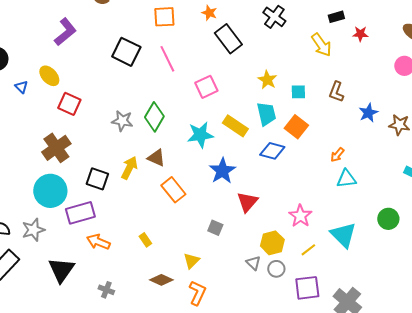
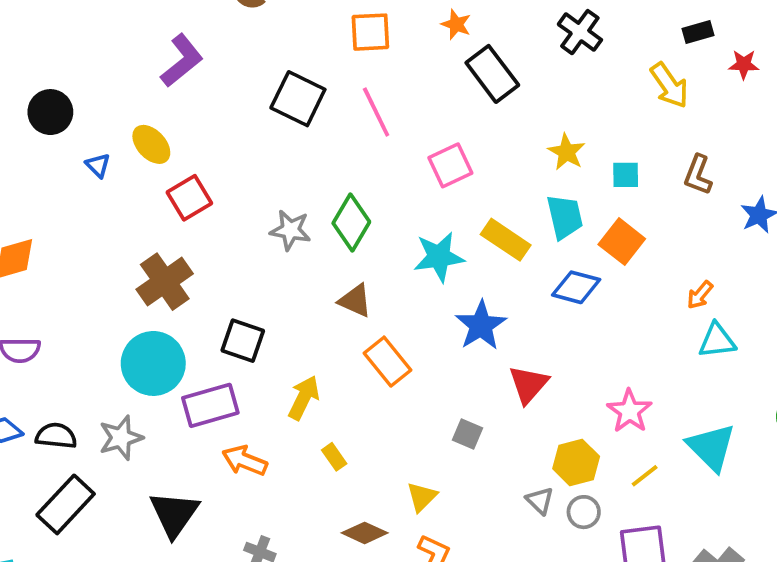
red square: (69, 104) -> (189, 198), turned 35
yellow arrow: (129, 168) -> (304, 398), moved

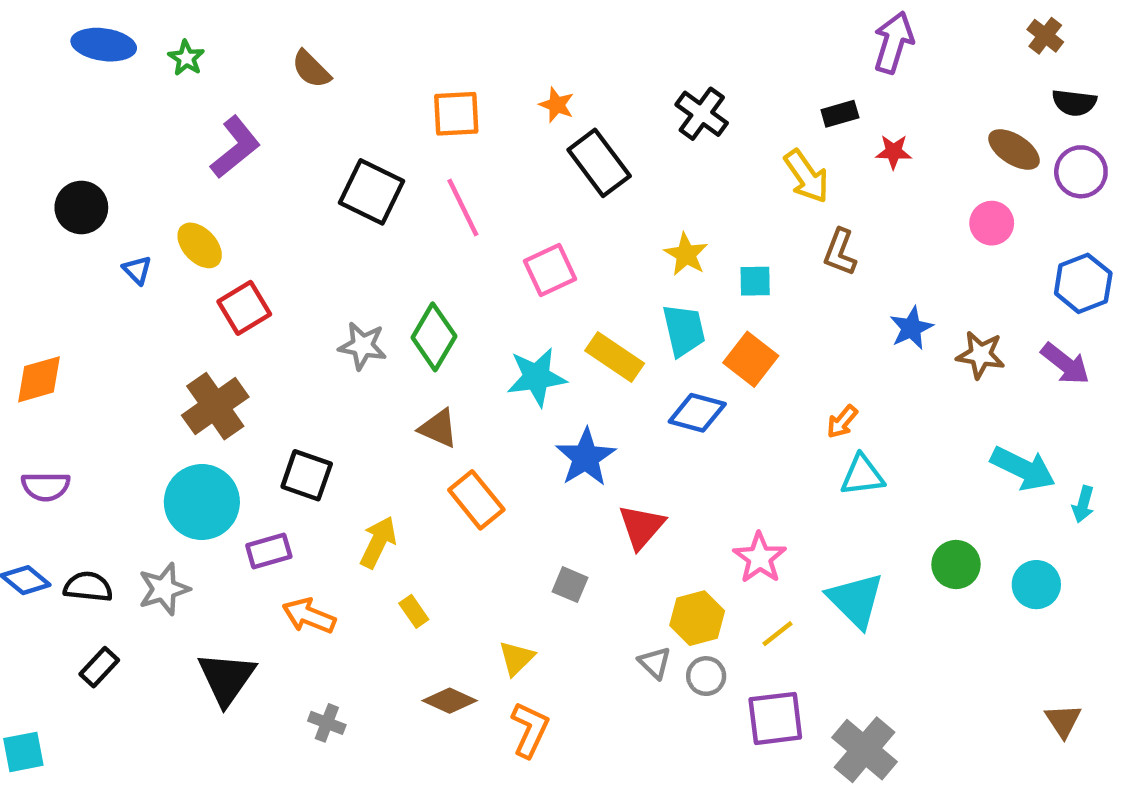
brown L-shape: (698, 175) -> (840, 252), moved
purple rectangle: (210, 405) -> (269, 551), size x0.7
black rectangle: (66, 504) -> (99, 667), size x0.6

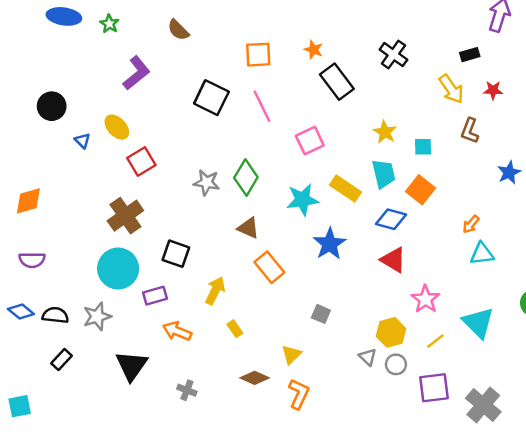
red star: (894, 152) -> (493, 90), moved
red triangle: (641, 527) -> (393, 260), moved, turned -40

